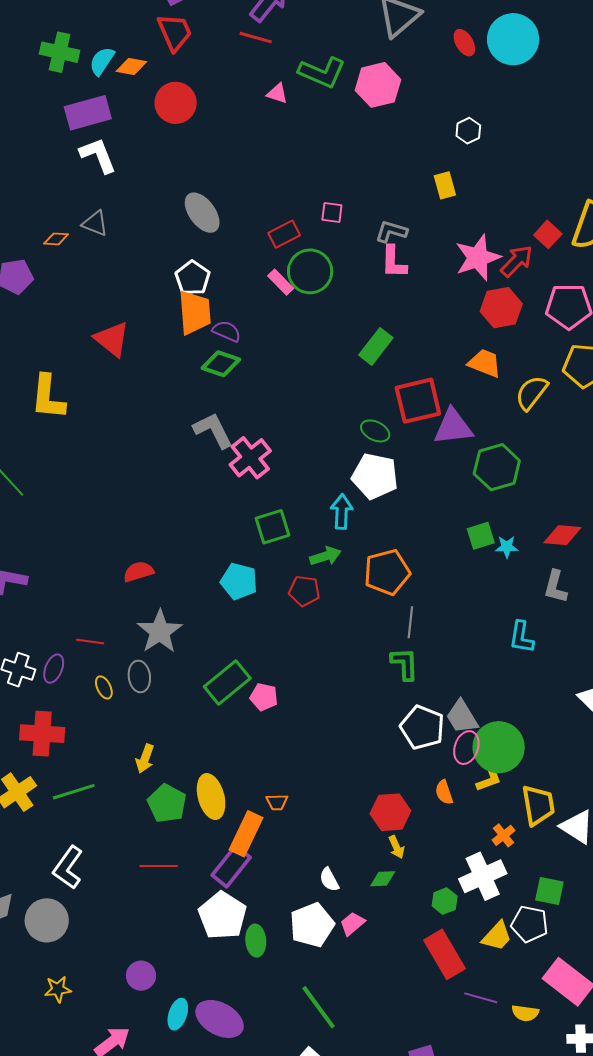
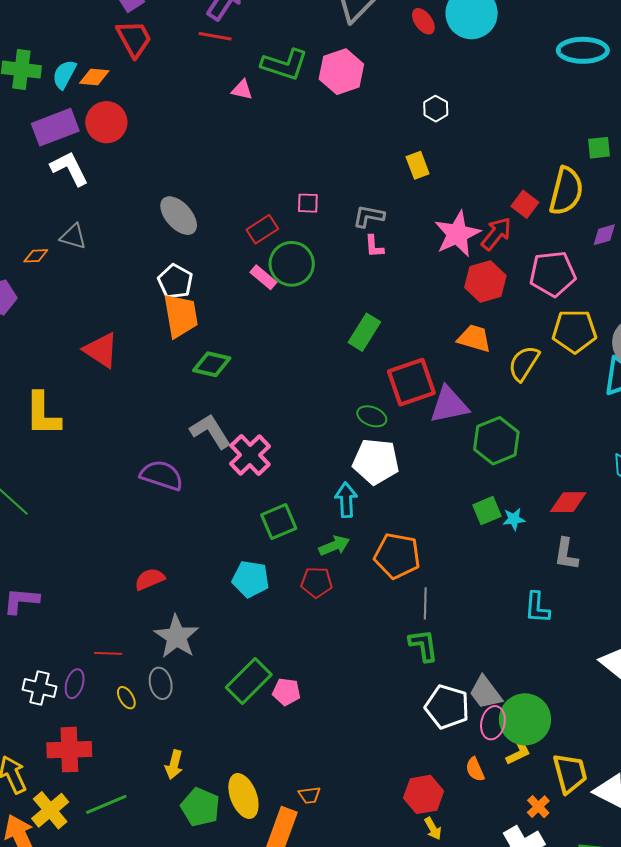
red circle: (176, 103) -> (106, 122), moved
pink L-shape: (394, 262) -> (374, 246), size x0.7
purple semicircle: (227, 331) -> (162, 475), moved, size x1.5
orange pentagon: (387, 572) -> (397, 556), turned 30

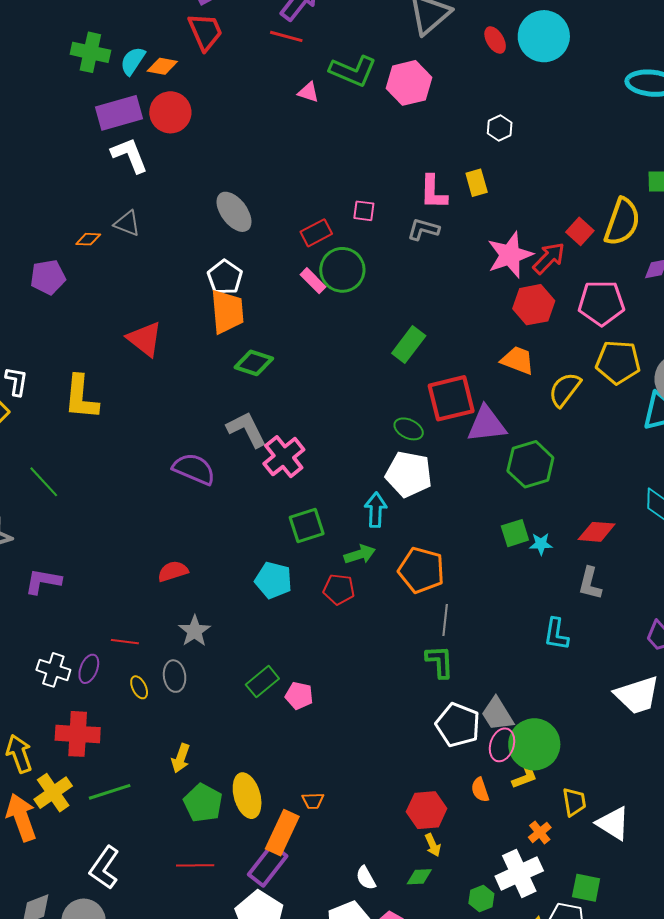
pink L-shape: (374, 246) -> (433, 192), moved, size x1.5
gray star: (177, 637) -> (195, 631), size x0.7
green rectangle: (249, 681) -> (262, 682), size x0.7
yellow trapezoid: (570, 773) -> (574, 802), size x0.7

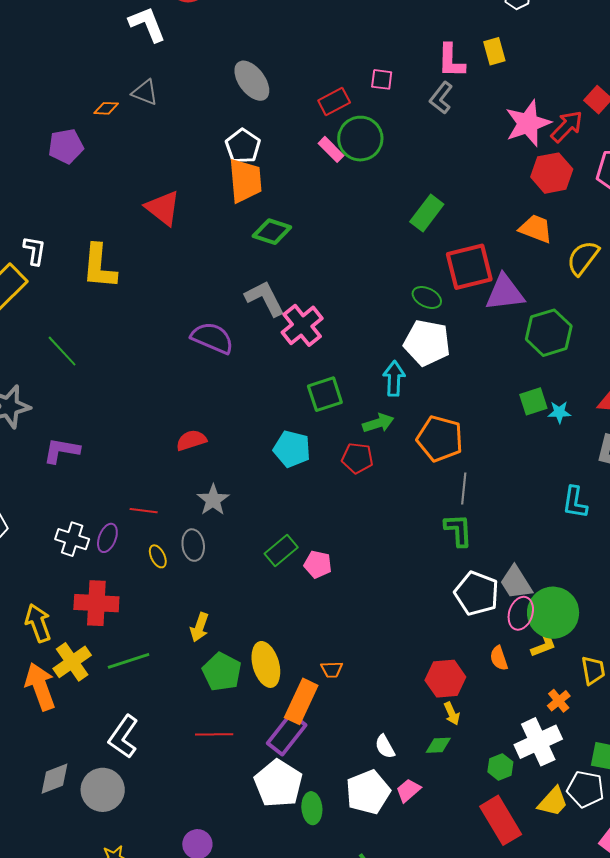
gray L-shape: (423, 229) -> (441, 98), turned -68

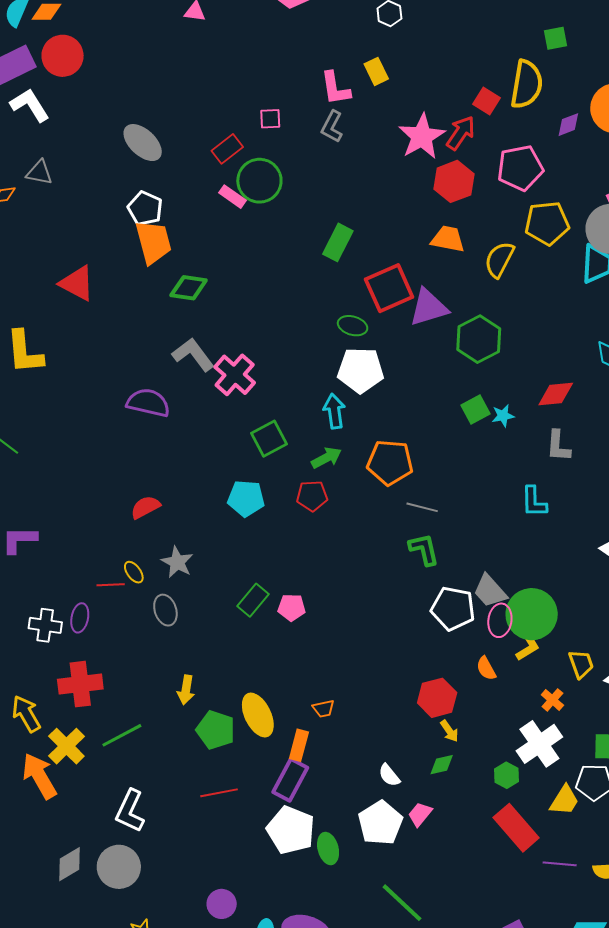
gray line: (464, 488) -> (422, 507), turned -72
yellow ellipse: (158, 556) -> (134, 572), moved
orange rectangle: (301, 701) -> (299, 745), size x0.7

